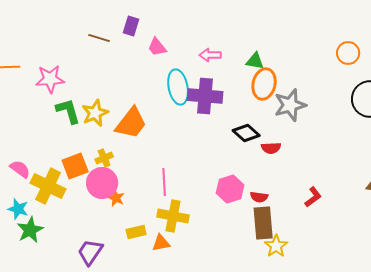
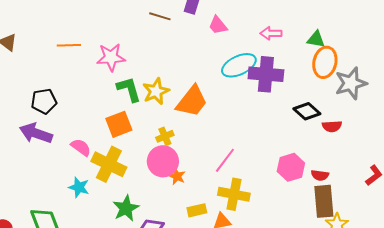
cyan ellipse: (178, 87) -> (239, 65), turned 76
orange square: (75, 166) -> (119, 124), moved
pink line: (164, 182) -> (225, 160), turned 40
green star: (30, 230) -> (126, 208), moved

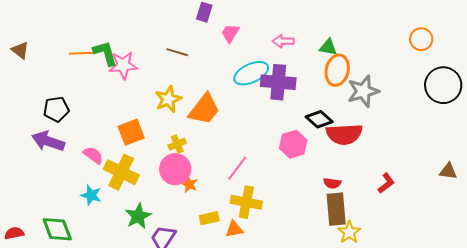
brown line: (160, 16) -> (177, 52), moved
pink trapezoid: (218, 25) -> (230, 33), turned 70
green L-shape: (129, 89) -> (105, 53), moved
red semicircle: (332, 126) -> (344, 134), size x1.8
pink hexagon: (291, 167) -> (293, 144), moved

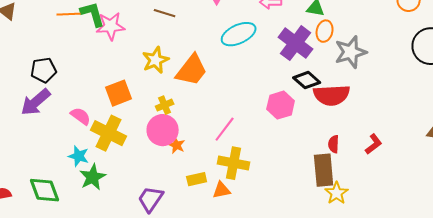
orange ellipse: (337, 70) -> (325, 31), size x0.7
purple cross: (278, 82) -> (296, 43), moved, turned 32
purple arrow: (48, 141) -> (36, 102), turned -60
red semicircle: (332, 183) -> (334, 144), moved, turned 84
green star: (138, 216) -> (93, 177), moved

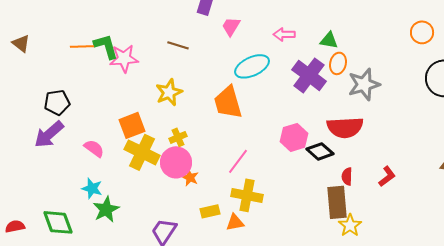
orange trapezoid: (192, 70) -> (228, 102), moved, turned 126
black diamond: (307, 80) -> (320, 151), moved
yellow cross: (109, 133) -> (142, 152), moved

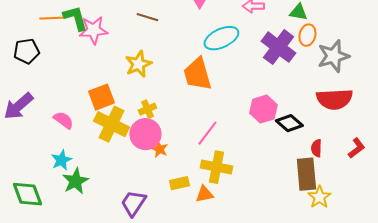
black pentagon: (57, 102) -> (26, 51), moved
red semicircle: (345, 127) -> (334, 99), moved
cyan star: (92, 188) -> (61, 160), turned 30

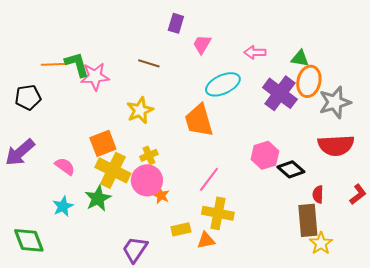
orange ellipse: (307, 35) -> (309, 81), size x1.4
green star: (75, 181) -> (98, 198), moved

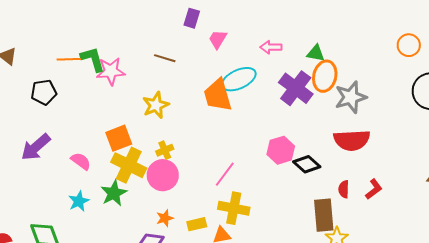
orange trapezoid: (199, 120) -> (218, 95), moved
red semicircle: (318, 194) -> (344, 189), moved
orange star: (161, 195) -> (165, 218), moved, turned 30

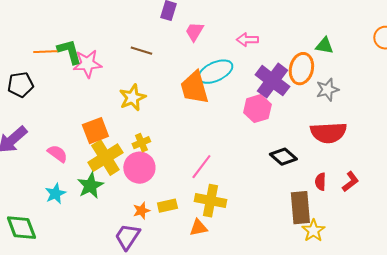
green triangle: (316, 53) -> (324, 46), moved
gray star: (351, 97) -> (327, 90), size x0.7
pink hexagon: (281, 150) -> (257, 109), moved
yellow cross: (129, 165) -> (105, 158), turned 32
yellow rectangle: (197, 224) -> (167, 206), moved

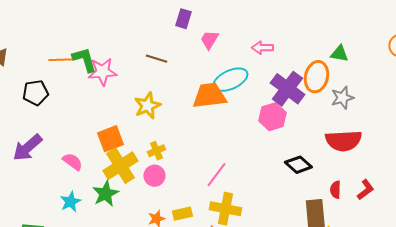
orange trapezoid: (194, 88) -> (209, 96), turned 99
pink circle: (139, 168) -> (154, 176), size x0.7

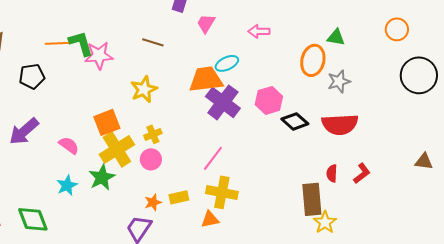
cyan ellipse: (230, 80) -> (227, 63), size x0.7
purple cross: (287, 89) -> (223, 102), moved
black diamond: (298, 165) -> (295, 121), moved

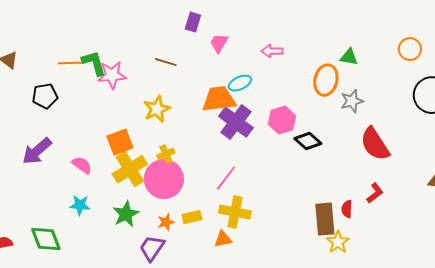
red semicircle: (340, 124) -> (375, 144), moved, turned 60
pink circle: (151, 159) -> (164, 179), size x1.8
red semicircle: (332, 173) -> (347, 209), moved
green star: (102, 177) -> (126, 214), moved
cyan star: (67, 185) -> (80, 205), turned 30

